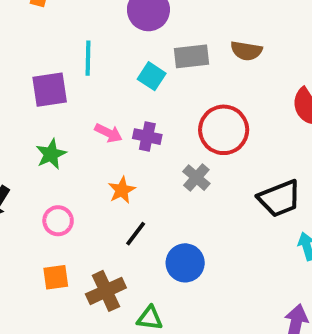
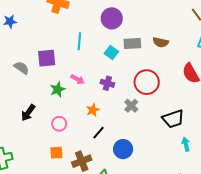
purple square: (50, 90) -> (47, 58), moved
pink arrow: (108, 133) -> (78, 79), moved

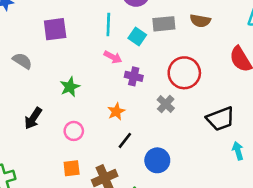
cyan line: (79, 41) -> (108, 25), moved
purple square: (47, 58) -> (55, 29), moved
pink arrow: (78, 79) -> (113, 57), moved

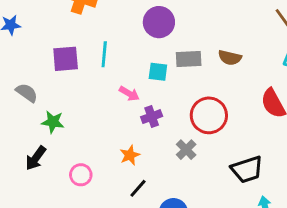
cyan line: (108, 25) -> (104, 54), moved
cyan square: (137, 37) -> (158, 72), turned -30
purple cross: (134, 76) -> (152, 117), turned -36
green star: (70, 87) -> (53, 122), moved, turned 30

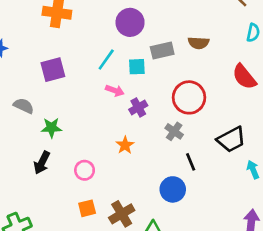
cyan line: (104, 54) -> (106, 60), moved, turned 40
black line: (138, 188) -> (191, 162), moved, turned -54

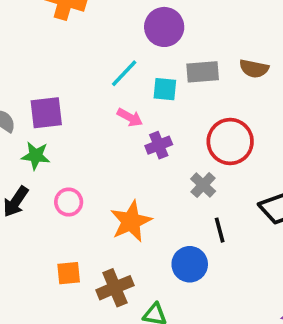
purple square: (53, 70) -> (46, 113), moved
orange star: (125, 145) -> (131, 221), moved, size x1.6
pink circle: (85, 170) -> (69, 202), moved

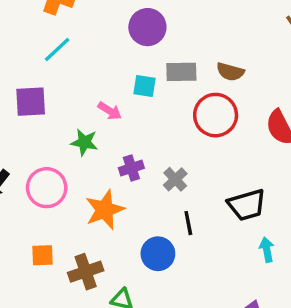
cyan line: (124, 73) -> (57, 49), moved
red circle: (230, 141) -> (216, 115), moved
purple cross: (159, 145) -> (131, 168), moved
green star: (36, 156) -> (84, 142), moved
pink circle: (69, 202) -> (47, 188), size x1.5

